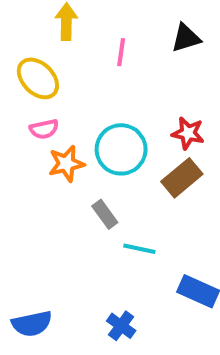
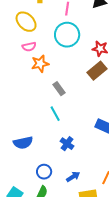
cyan circle: (121, 149) -> (67, 35), moved
cyan line: (139, 249) -> (55, 114), moved, turned 49

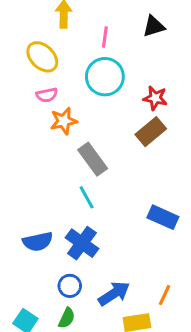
gray rectangle: (59, 89) -> (93, 159), size x1.5
blue cross: (67, 144) -> (82, 243), moved, size x1.5
blue arrow: (73, 177) -> (114, 294), size x1.5

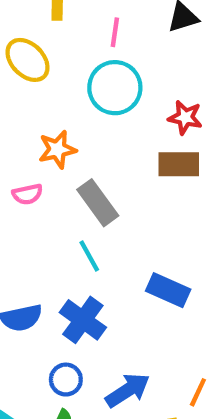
pink semicircle: (47, 95) -> (27, 194), moved
brown rectangle: (151, 132) -> (179, 164), turned 40
blue rectangle: (163, 217) -> (168, 290), moved

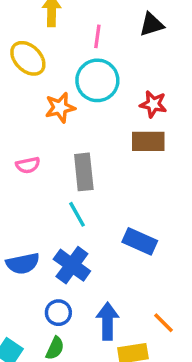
orange star: (57, 149) -> (60, 108), moved
gray rectangle: (98, 203) -> (84, 172), turned 30
blue arrow: (128, 390) -> (108, 321), turned -57
orange line: (198, 392) -> (163, 323), turned -70

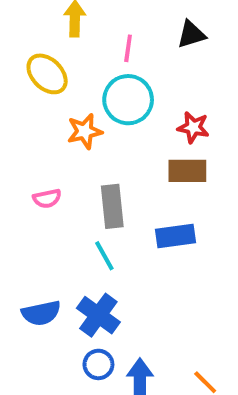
blue rectangle: (140, 241) -> (176, 236), moved, turned -32
blue circle: (58, 313) -> (98, 364), moved

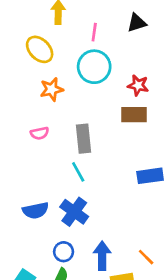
orange star: (85, 131) -> (52, 89), moved
blue rectangle: (176, 236) -> (150, 176), moved
blue circle: (98, 364) -> (64, 252), moved

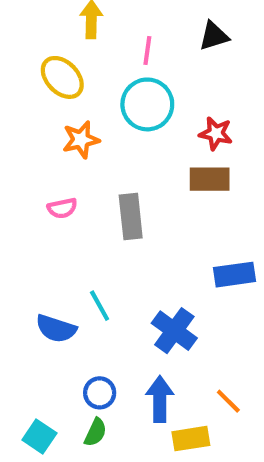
cyan line: (78, 172) -> (100, 306), moved
blue semicircle: (36, 210) -> (56, 329), turned 30
blue cross: (74, 212) -> (174, 331), moved

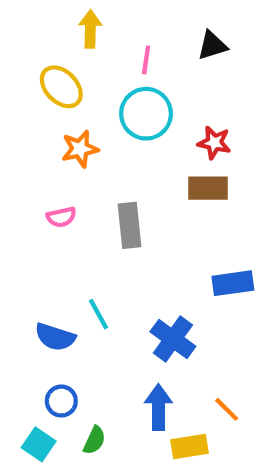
blue circle: (100, 393) -> (61, 401), moved

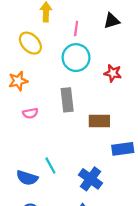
orange star: (80, 149) -> (18, 81), moved
brown rectangle: (208, 188) -> (99, 121), moved
gray rectangle: (130, 225) -> (67, 100), moved

